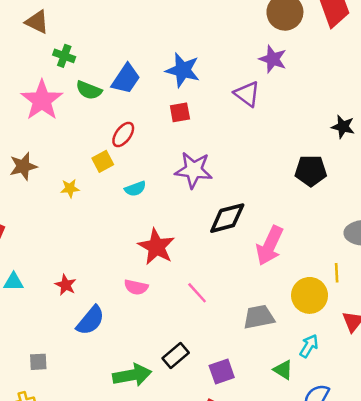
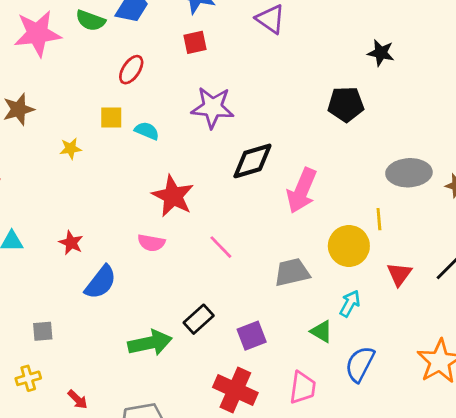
pink star: (42, 100) -> (37, 34), turned 30
yellow square: (103, 161) -> (111, 117), moved, turned 30
yellow star: (70, 188) -> (71, 149), moved
cyan semicircle: (135, 189) -> (147, 131), turned -135

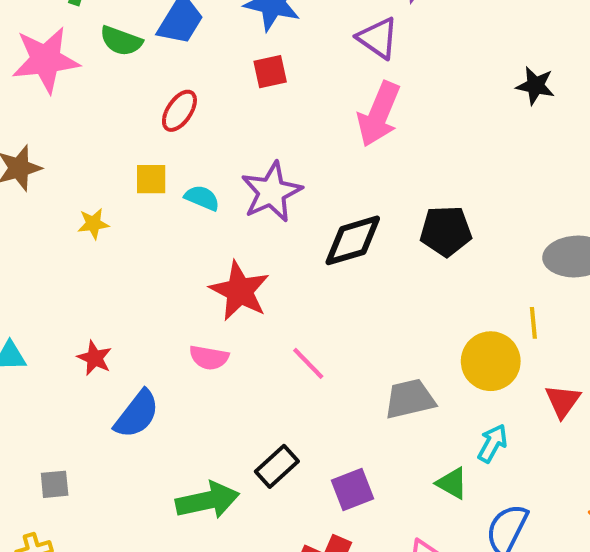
black pentagon: (346, 104) -> (446, 231), moved
purple star: (213, 107) -> (271, 192), moved, turned -30
pink arrow: (302, 191) -> (379, 114), moved

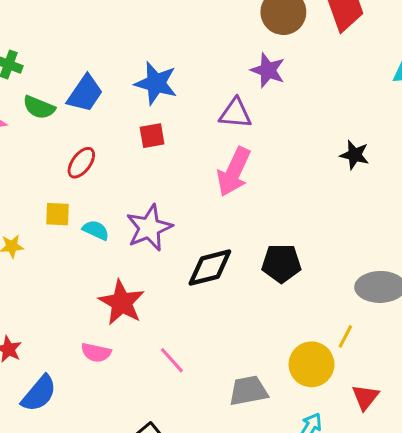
purple triangle: (378, 38) -> (236, 113), turned -32
yellow line: (533, 323) -> (345, 336), turned 30

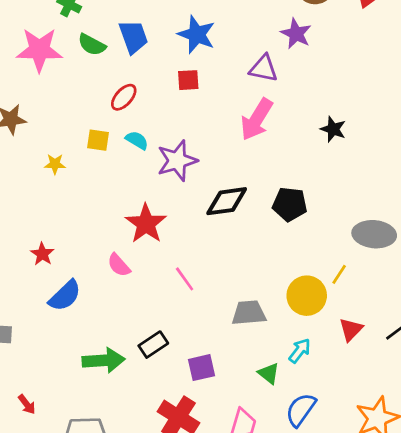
blue trapezoid: (85, 93) -> (133, 37), turned -60
black star: (355, 155) -> (333, 129), moved
cyan semicircle: (96, 230) -> (137, 140), moved
pink semicircle: (96, 353) -> (119, 265), turned 30

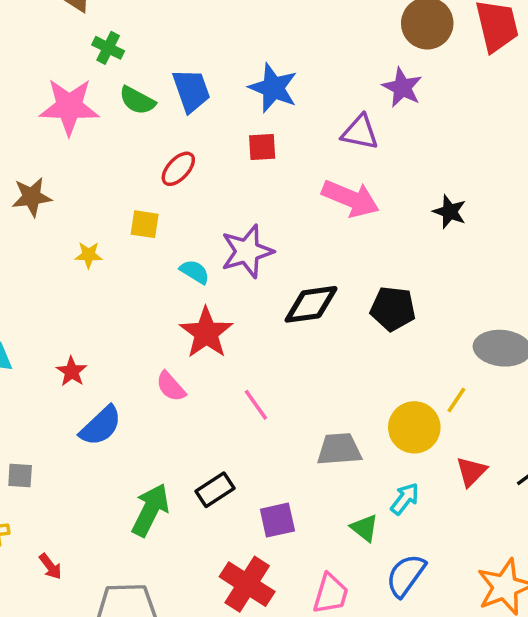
pink arrow: (257, 119) -> (350, 198), turned -99
cyan semicircle: (137, 140) -> (195, 272), moved
green arrow: (104, 360) -> (150, 510), turned -60

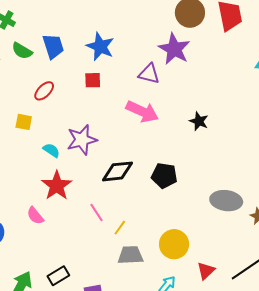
purple star: (402, 87) -> (174, 49), size x1.4
yellow line: (456, 400) -> (120, 228), moved
pink line: (256, 405) -> (96, 212), moved

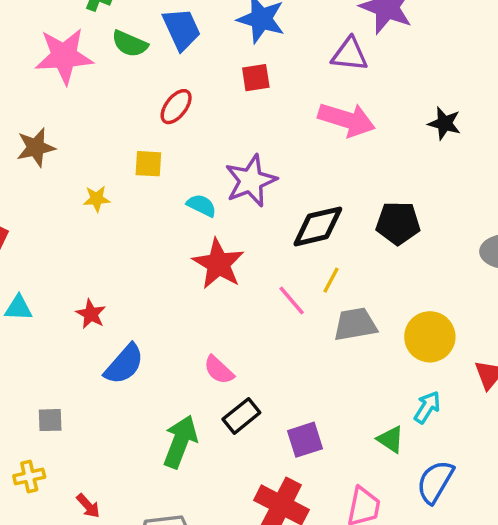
pink semicircle: (35, 216) -> (219, 370), moved
yellow line: (120, 228) -> (331, 280), moved
gray trapezoid: (130, 255) -> (355, 324), moved

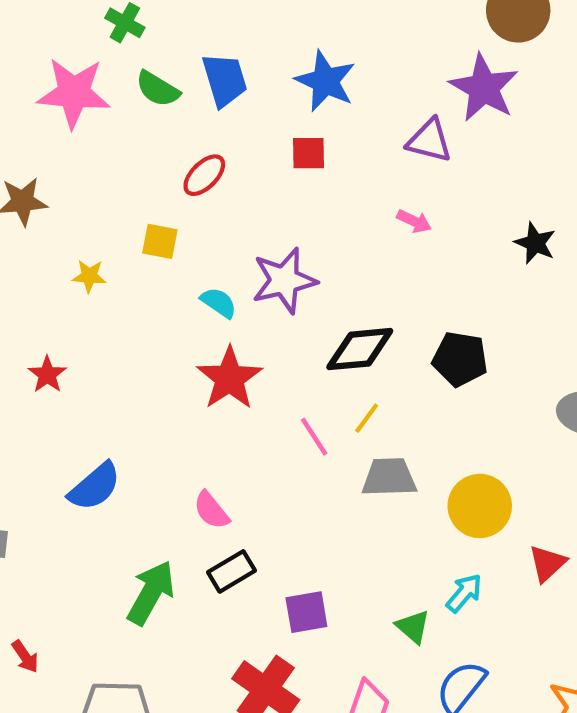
pink arrow: (347, 120) -> (414, 221), size x0.5
red star: (91, 314) -> (47, 375), moved

